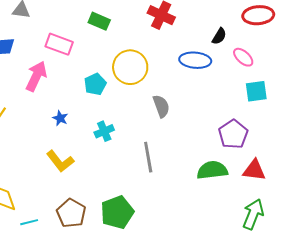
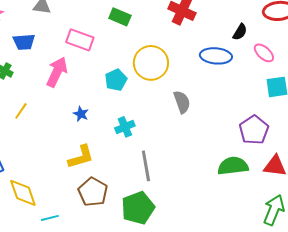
gray line: (148, 157) -> (146, 166), moved
yellow L-shape: (60, 161) -> (81, 157), turned -68
brown pentagon: (71, 213) -> (93, 192), moved

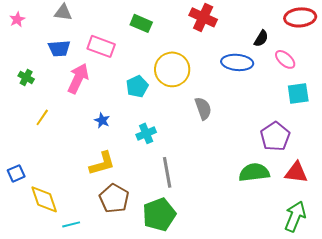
blue trapezoid: (24, 42) -> (59, 48), moved

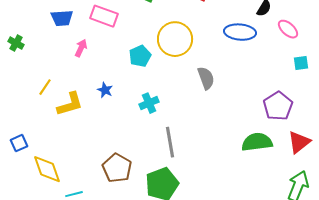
green cross: (26, 77) -> (16, 43), moved
pink arrow: (78, 78) -> (81, 48), size x0.6
cyan square: (298, 93) -> (301, 63), size x0.7
yellow L-shape: (102, 163) -> (70, 104), moved
red triangle: (296, 172) -> (299, 142), turned -45

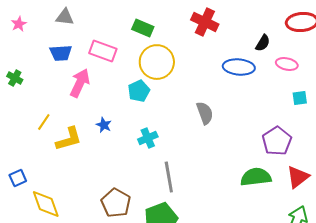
pink ellipse: (288, 29) -> (287, 64), turned -30
yellow circle: (175, 39) -> (157, 62), moved
pink arrow: (81, 48) -> (80, 83), size x1.6

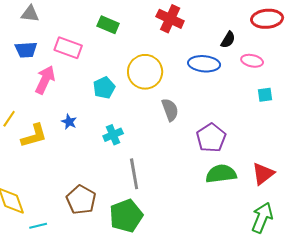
yellow circle: (157, 62) -> (145, 72), moved
purple pentagon: (277, 141) -> (211, 138), moved

